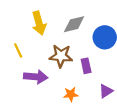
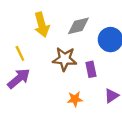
purple arrow: (36, 77) -> (19, 79), moved, turned -45

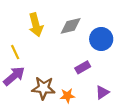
brown star: (65, 59) -> (43, 88), moved
purple rectangle: (91, 69) -> (83, 67), turned 72

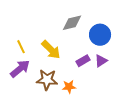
yellow arrow: (36, 25) -> (51, 50), moved, turned -30
purple triangle: (102, 92) -> (101, 61), moved

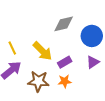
purple rectangle: (83, 61) -> (65, 62), moved
orange star: (69, 87) -> (65, 81), moved

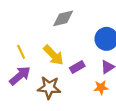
gray diamond: (64, 24) -> (63, 18), moved
orange star: (65, 81) -> (101, 88), moved

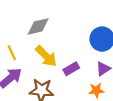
gray diamond: (63, 18) -> (38, 26), moved

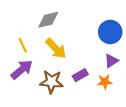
purple rectangle: (71, 69) -> (80, 75), moved

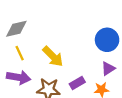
gray diamond: (48, 20) -> (16, 29), moved
purple arrow: (22, 70) -> (19, 77), turned 50

